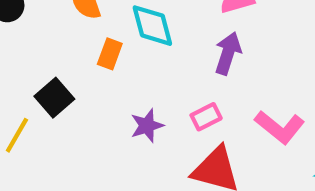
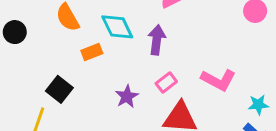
purple arrow: (228, 53) -> (157, 40), moved
orange rectangle: (110, 54) -> (92, 52), turned 60

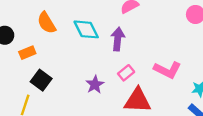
orange rectangle: (92, 52) -> (27, 53), moved

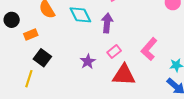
pink L-shape: (167, 70) -> (149, 49), turned 105

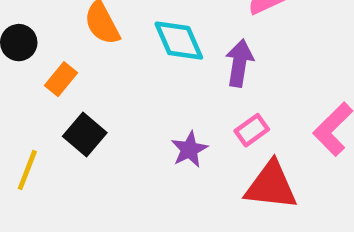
orange rectangle: (31, 34) -> (61, 79), turned -32
yellow line: (29, 79) -> (27, 170), moved

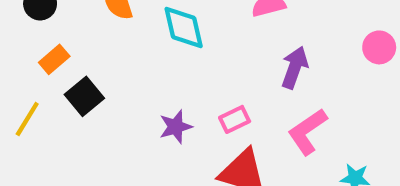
purple arrow: (239, 63) -> (295, 67), moved
orange rectangle: (61, 79) -> (54, 59), moved

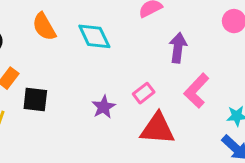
black square: (84, 96) -> (35, 99), turned -32

